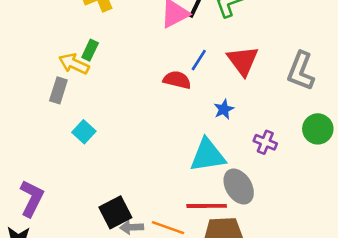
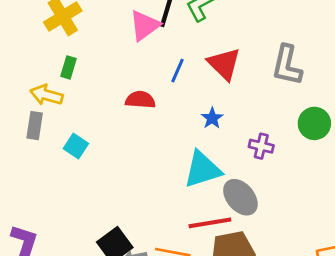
green rectangle: (90, 50) -> (68, 67), moved
red semicircle: (177, 80) -> (140, 100), moved
cyan square: (84, 132) -> (76, 146), moved

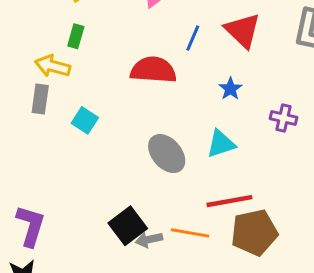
red semicircle: (140, 100) -> (153, 70), size x1.4
cyan triangle: (203, 169) -> (221, 144), size x0.7
gray ellipse: (240, 197) -> (167, 154), moved

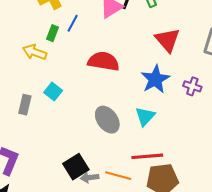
blue line: (193, 38) -> (73, 23), moved
blue star: (230, 89) -> (155, 79), size x1.8
gray rectangle: (40, 99) -> (25, 105), moved
purple cross: (283, 118) -> (192, 86), moved
cyan triangle: (221, 144) -> (145, 116), turned -35

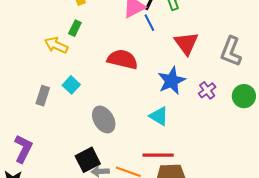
blue line: (73, 23) -> (149, 23), moved, turned -60
purple cross: (192, 86) -> (207, 90), turned 30
cyan triangle: (145, 116) -> (159, 116), turned -45
gray ellipse: (107, 120) -> (104, 120), moved

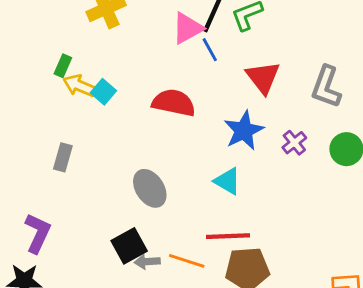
green rectangle: (75, 28) -> (63, 66), moved
cyan square: (71, 85) -> (103, 92), moved

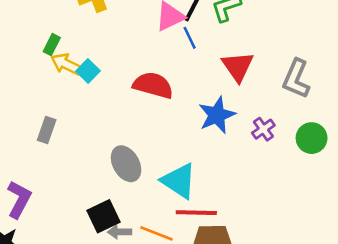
cyan triangle: (227, 181) -> (179, 181), moved, size x1.4

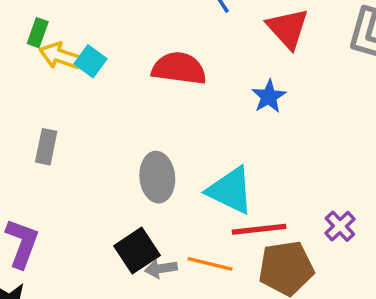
blue star: (217, 115) -> (269, 96), size x0.7
purple cross: (263, 129) -> (340, 226), moved
gray ellipse: (126, 164) -> (157, 177), turned 32

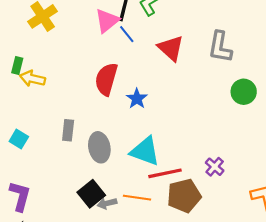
cyan square: (90, 61) -> (19, 139), moved
red semicircle: (179, 68) -> (106, 79), turned -76
blue star: (269, 96) -> (137, 99), moved
gray rectangle: (46, 147) -> (68, 130), moved

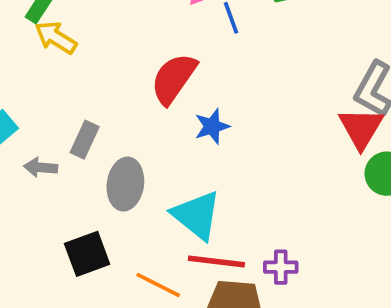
red triangle: (171, 48) -> (361, 128), moved
purple cross: (215, 167) -> (281, 267), moved, turned 30
gray arrow: (107, 203) -> (41, 167), moved

